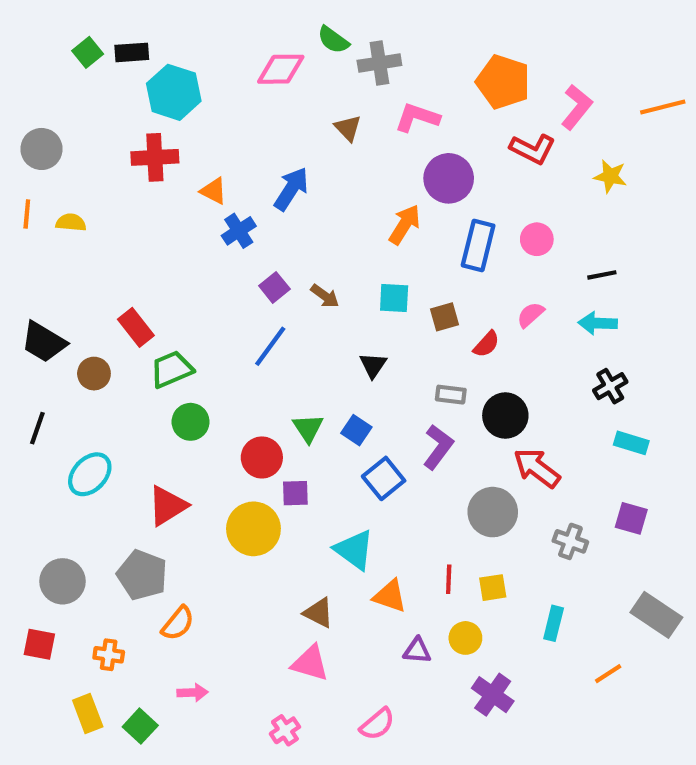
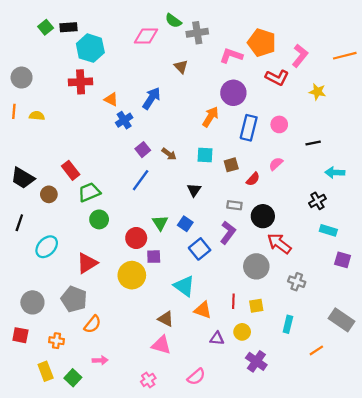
pink L-shape: (417, 117) -> (231, 56), moved
cyan arrow: (598, 323) -> (335, 173), moved
purple square: (631, 518) -> (343, 260), moved

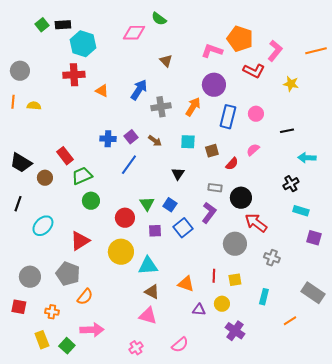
gray cross: (197, 33) -> (161, 107), moved
blue cross: (124, 120) -> (108, 139), moved, turned 35
purple square: (154, 257) -> (155, 231), moved
cyan triangle: (184, 286) -> (148, 266), moved, turned -40
pink arrow: (100, 360) -> (92, 330), size x1.6

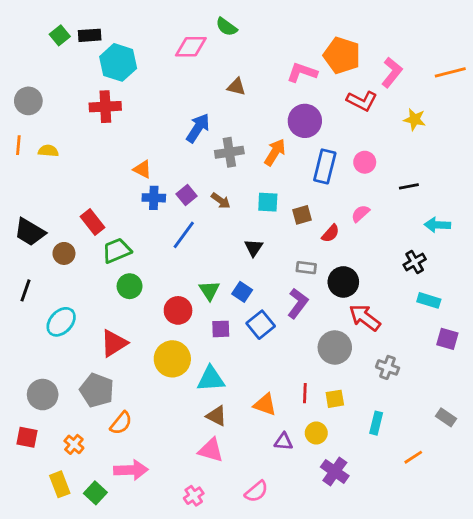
brown triangle: (166, 61) -> (236, 87), turned -32
orange triangle: (102, 91) -> (142, 169), moved
gray rectangle: (313, 293) -> (446, 417), size x0.6
orange cross: (52, 312) -> (74, 444), turned 32

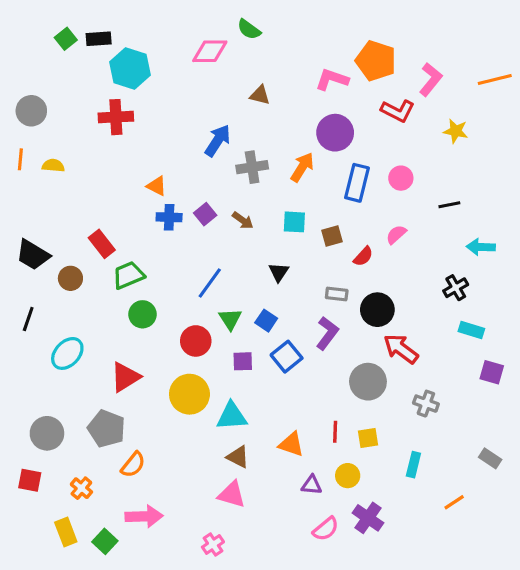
blue line: (184, 235) -> (210, 283), moved
pink semicircle: (256, 491) -> (326, 529), moved

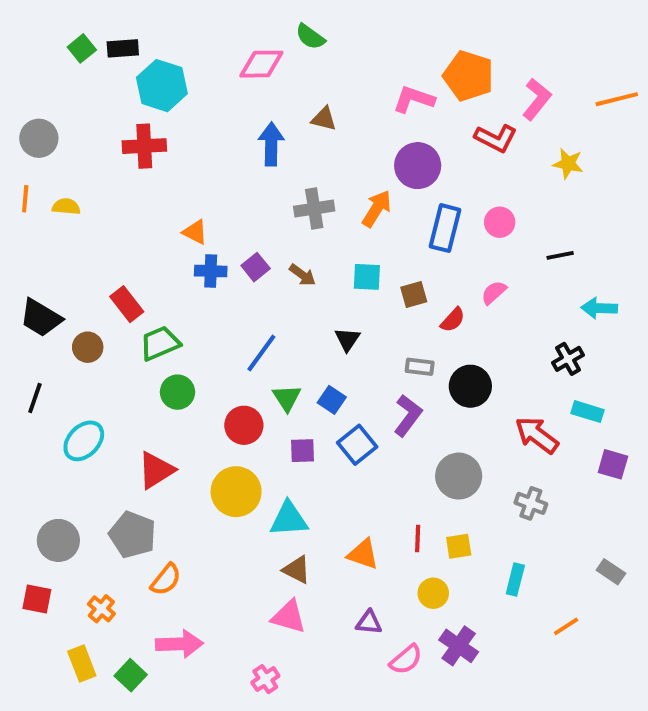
blue arrow: (218, 141) -> (271, 144), moved, turned -32
red arrow: (401, 349) -> (537, 435), moved
purple triangle: (312, 485) -> (369, 622), moved

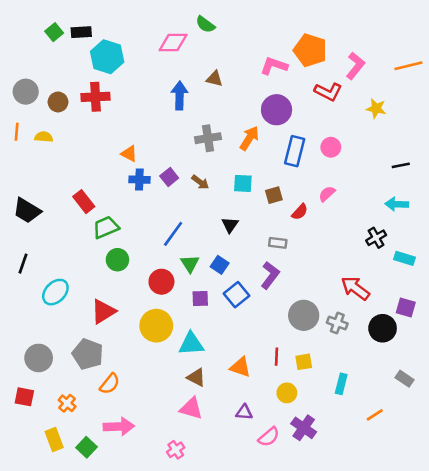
black line: (560, 255) -> (401, 165), moved
brown circle: (88, 347) -> (58, 102), moved
black circle: (470, 386) -> (383, 328), moved
cyan rectangle: (588, 412) -> (405, 258), moved
gray cross: (531, 503) -> (337, 323), moved

